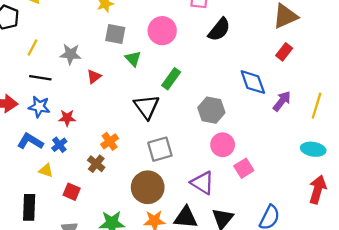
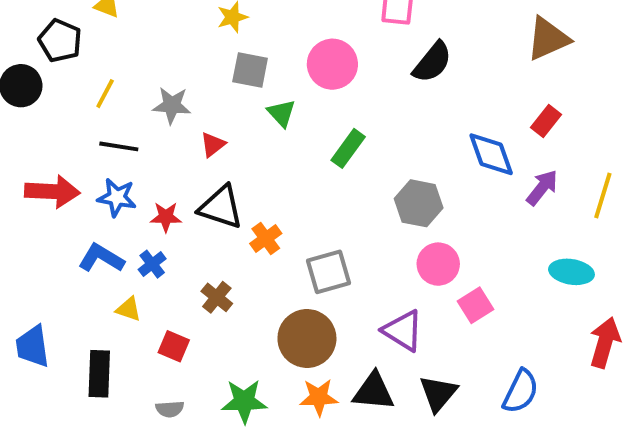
red rectangle: (284, 52) -> (546, 121), moved
black triangle: (147, 107) -> (221, 207), moved, turned -36
orange cross: (110, 141) -> (266, 239), moved
cyan ellipse: (313, 149) -> (571, 272), moved

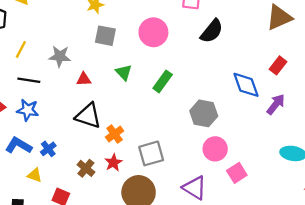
green triangle: (281, 113) -> (124, 72), moved
red triangle: (213, 144) -> (84, 79), turned 35
red star: (166, 217) -> (113, 163), moved, turned -30

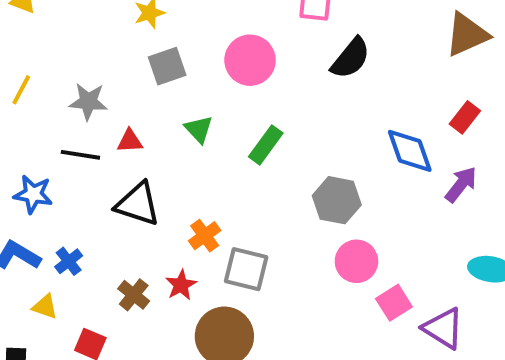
gray square: (105, 36) -> (167, 66), turned -30
black line: (29, 80) -> (80, 155), moved
orange cross: (115, 134) -> (205, 236), moved
gray square: (151, 153) -> (246, 269), turned 30
purple triangle: (195, 188) -> (443, 328), moved

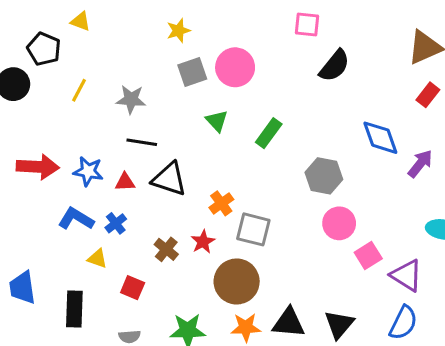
pink circle: (250, 60) -> (235, 67), moved
red rectangle: (465, 117) -> (428, 95), moved
red triangle: (130, 141) -> (125, 182), moved
black line: (80, 155) -> (142, 142), moved

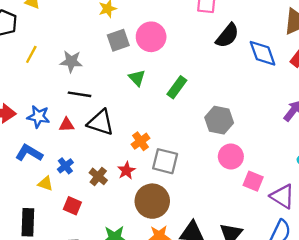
blue diamond: (380, 138) -> (263, 53), moved
blue cross: (116, 223) -> (65, 166), moved
pink square: (368, 255) -> (253, 181), turned -36

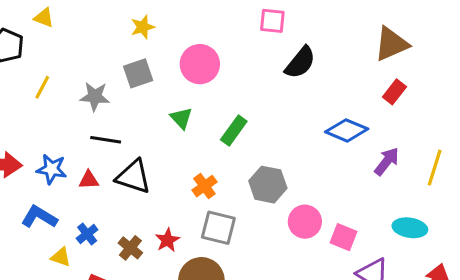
gray square: (118, 40) -> (138, 73), moved
blue diamond: (263, 53) -> (347, 130), moved, turned -48
gray hexagon: (219, 120) -> (268, 185), moved
orange cross: (140, 141) -> (204, 186), moved
pink square: (253, 181) -> (343, 237), moved

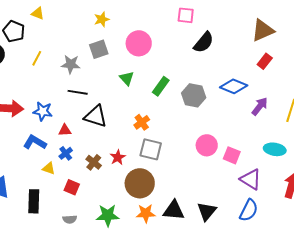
red triangle: (89, 180) -> (65, 130), moved
gray hexagon: (268, 185) -> (194, 95), moved

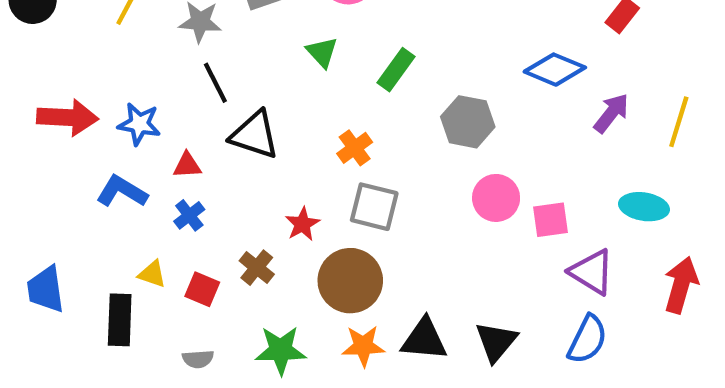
black line: (78, 92) -> (215, 83), turned 54
gray hexagon: (194, 95) -> (468, 122), moved
pink square: (232, 155) -> (550, 220), turned -30
brown cross: (94, 162) -> (257, 268), moved
yellow triangle: (49, 168) -> (152, 274), moved

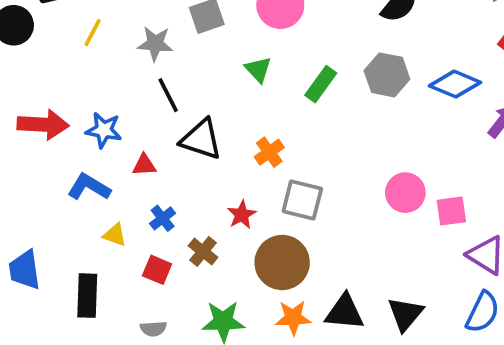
gray hexagon: (468, 122) -> (387, 75), moved
orange cross: (355, 148) -> (269, 152), moved
blue cross: (189, 215) -> (163, 218), moved
yellow triangle: (152, 274) -> (115, 235), moved

